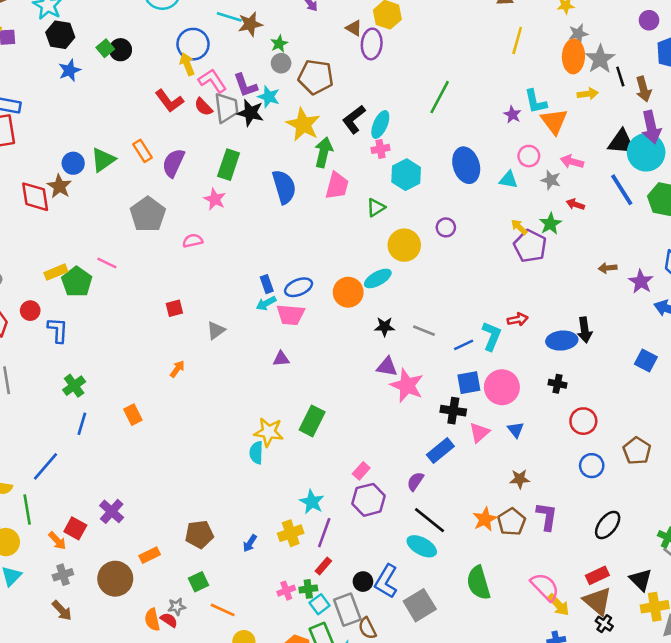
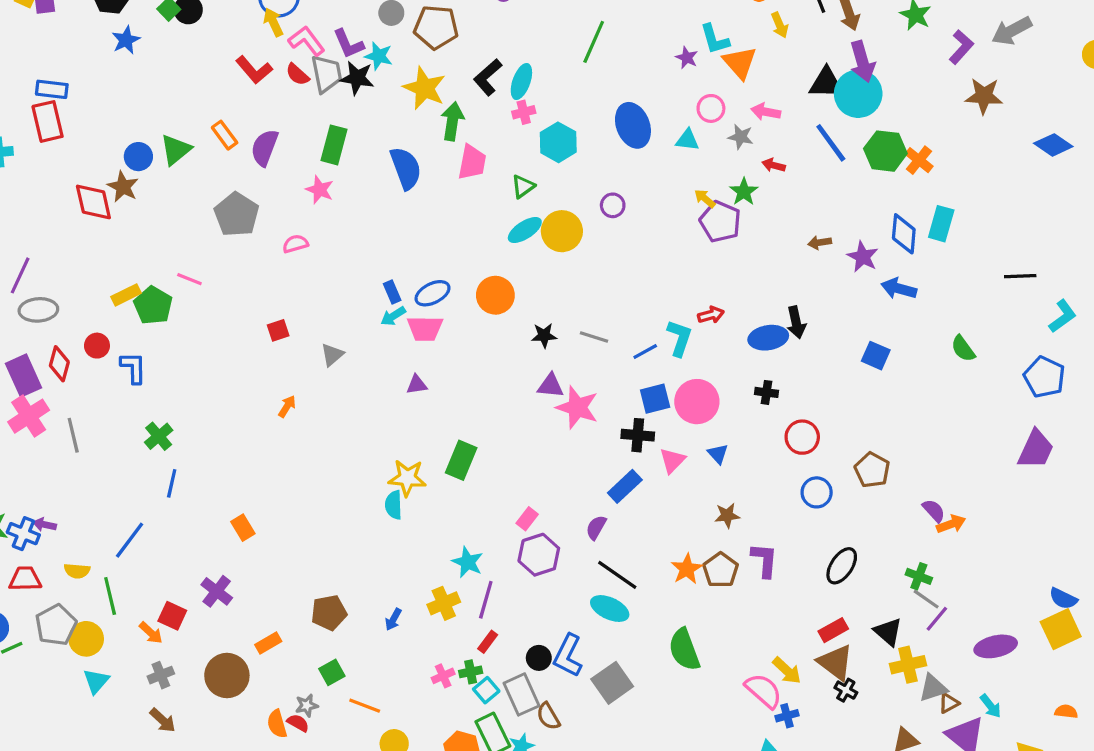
yellow arrow: (588, 94) -> (780, 25), turned 78
cyan ellipse: (378, 278) -> (525, 230), moved
orange rectangle: (133, 415) -> (243, 528), moved
pink semicircle: (545, 587) -> (764, 691), moved

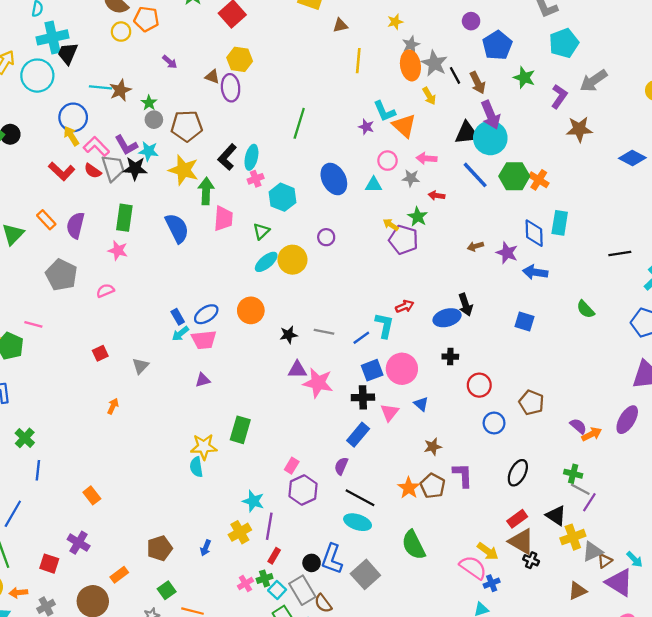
orange arrow: (151, 633) -> (18, 593), moved, turned 138
purple ellipse: (996, 646) -> (627, 420), moved, turned -40

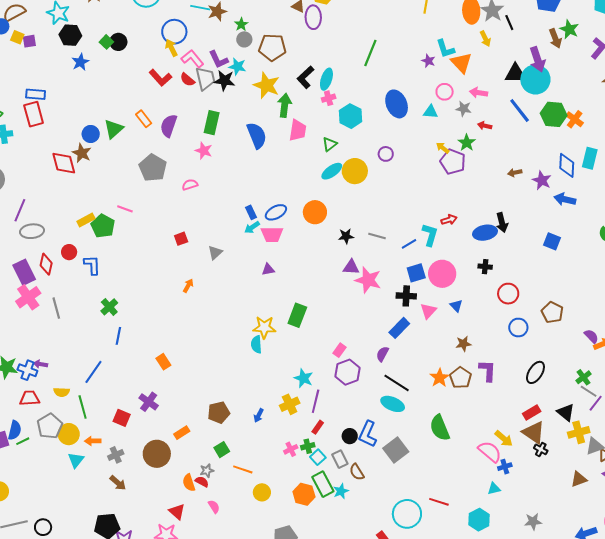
brown arrow: (477, 83) -> (555, 38), moved
green cross: (573, 474) -> (584, 377), turned 35
gray rectangle: (302, 590) -> (340, 459), size x0.7

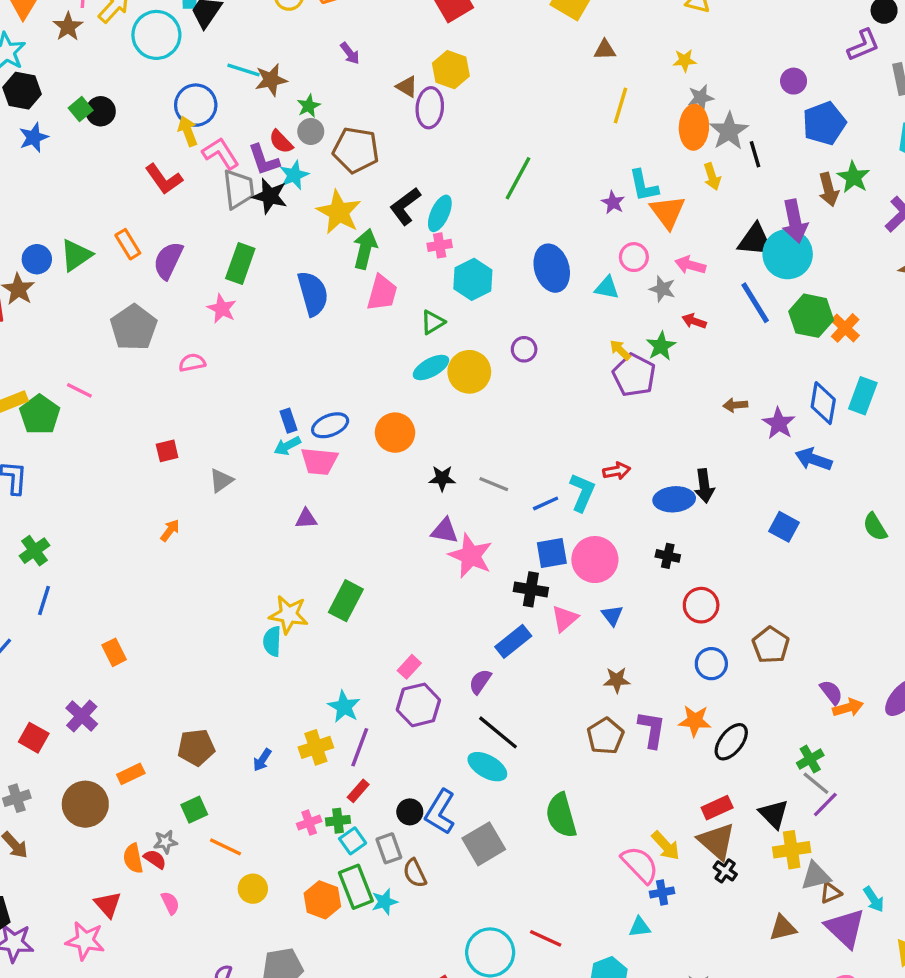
cyan star: (237, 66) -> (294, 175), turned 30
red semicircle: (187, 80) -> (281, 142), moved
orange star: (440, 378) -> (695, 721), moved, turned 30

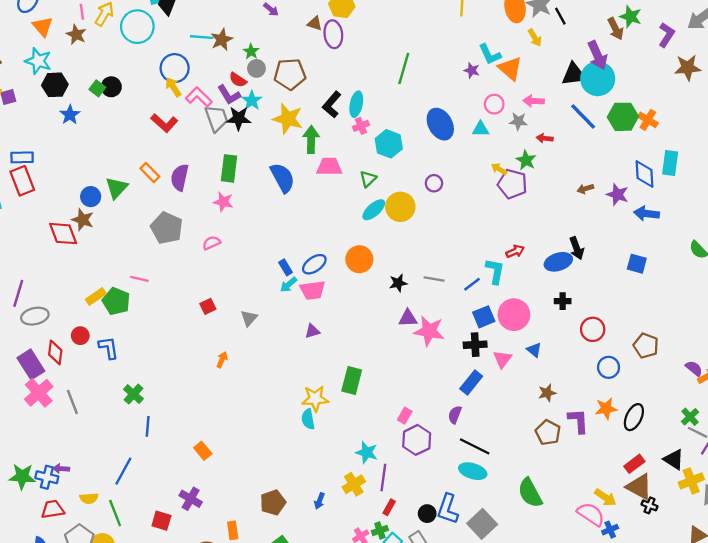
pink trapezoid: (382, 293) -> (329, 167), turned -92
orange rectangle: (131, 774) -> (233, 530), turned -60

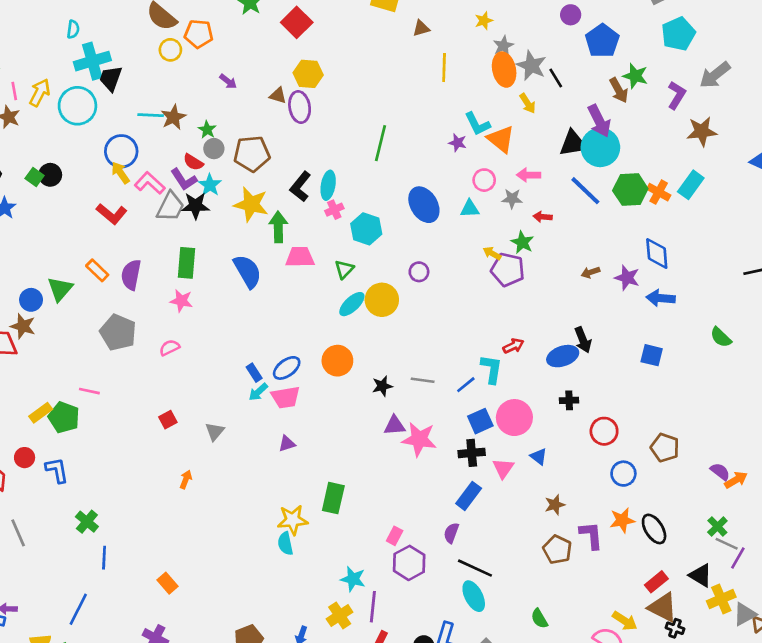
gray trapezoid: (216, 118) -> (170, 207), turned 48
cyan rectangle: (670, 163) -> (691, 185), moved, turned 30
black ellipse: (634, 417) -> (654, 529), turned -56
cyan ellipse: (473, 471) -> (474, 596), turned 48
green semicircle: (530, 493) -> (539, 619), size x0.6

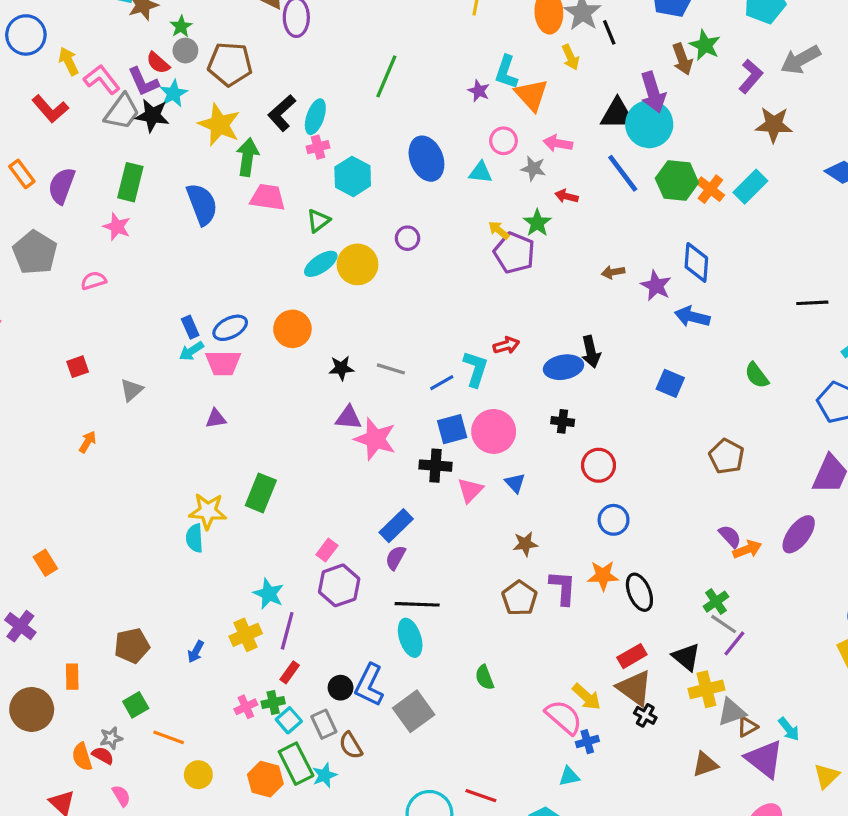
cyan L-shape: (477, 124) -> (506, 72), turned 36
blue circle: (121, 151) -> (26, 35), moved
brown pentagon: (665, 448) -> (727, 456), moved
blue rectangle: (469, 496) -> (396, 526), moved
black line: (475, 568) -> (417, 604), turned -32

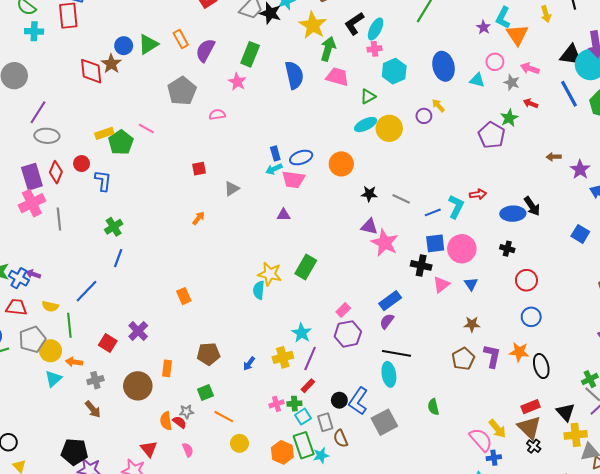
yellow arrow: (499, 230) -> (438, 106), moved
black arrow: (591, 352) -> (532, 206), turned -30
orange rectangle: (45, 563) -> (184, 296), moved

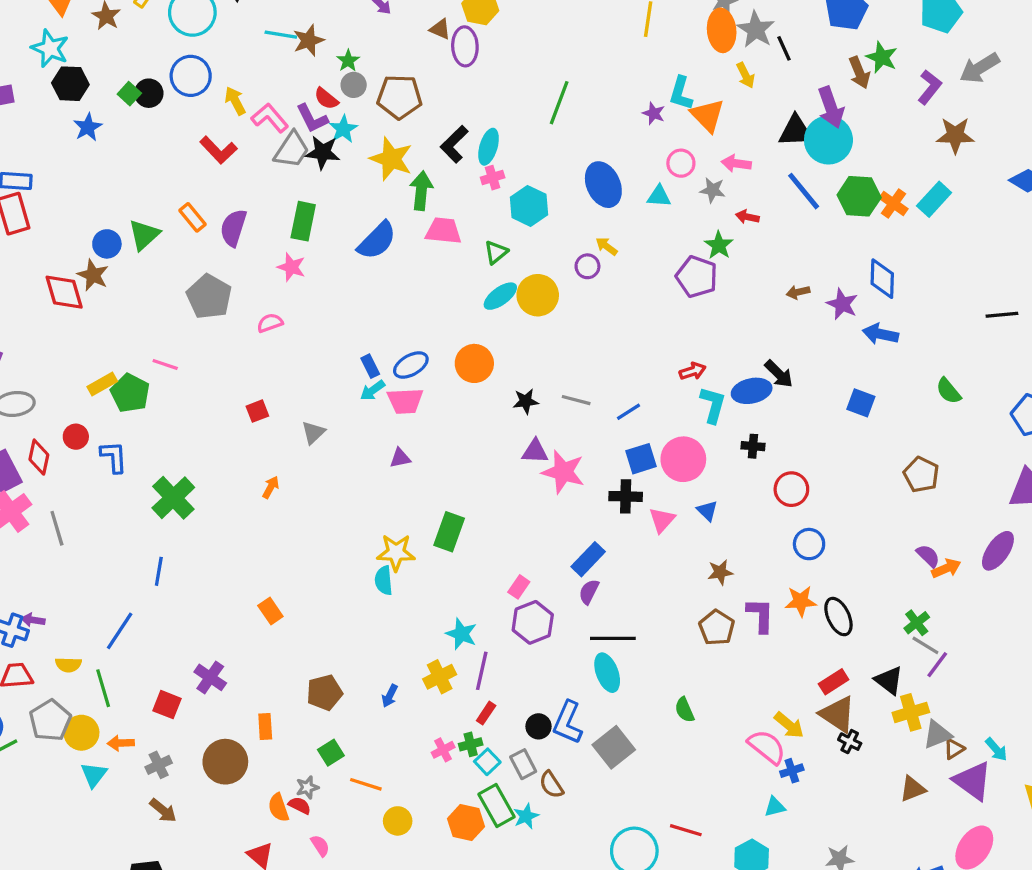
blue semicircle: (294, 75) -> (377, 241), turned 68
cyan L-shape: (456, 207) -> (713, 405), moved
green cross: (114, 227) -> (173, 498), moved, size x1.5

